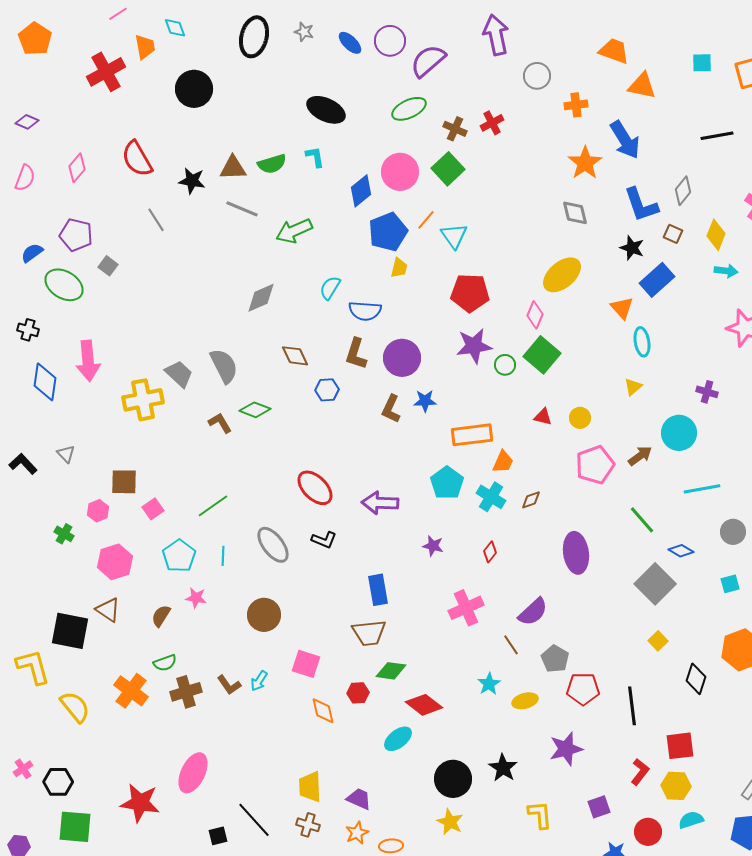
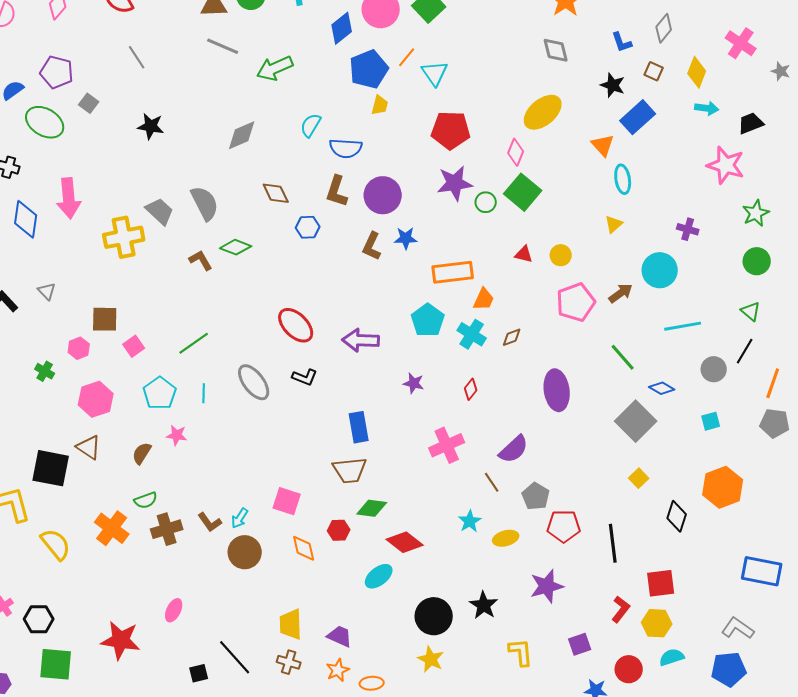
black star: (192, 181) -> (151, 126), moved
blue L-shape: (641, 205) -> (622, 42), size x0.6
brown circle: (264, 615) -> (245, 552), moved
pink ellipse: (193, 773) -> (174, 610), size x0.6

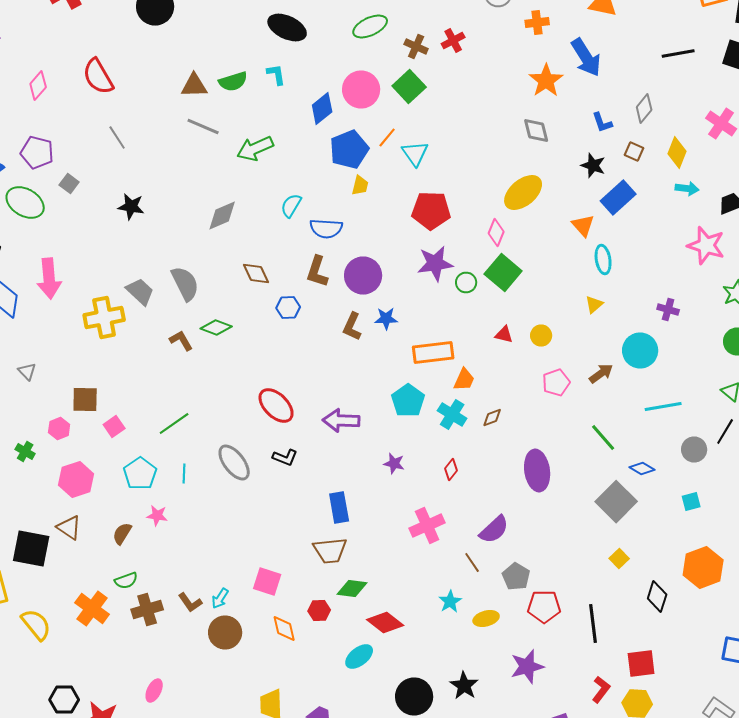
pink pentagon: (576, 302) -> (556, 382), size x0.7
black hexagon: (39, 619) -> (64, 700), moved

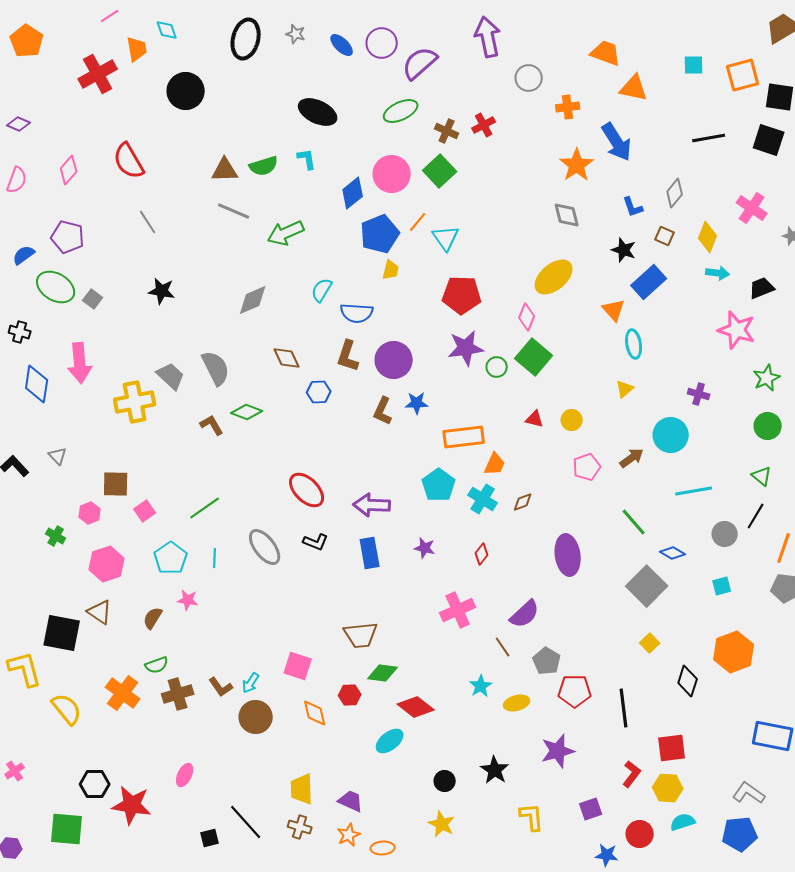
gray square: (69, 184) -> (93, 299), moved
blue rectangle: (339, 508) -> (370, 553), moved
black circle: (414, 696) -> (445, 781), size x0.6

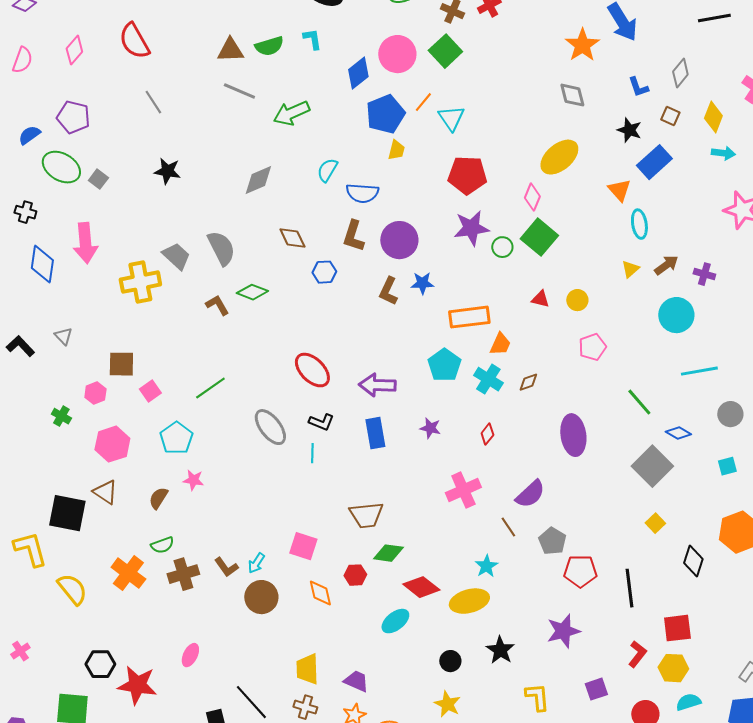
brown arrow: (632, 458) -> (666, 265), moved
cyan line: (215, 558) -> (312, 453), moved
yellow ellipse: (517, 703) -> (469, 601), moved, size x1.5

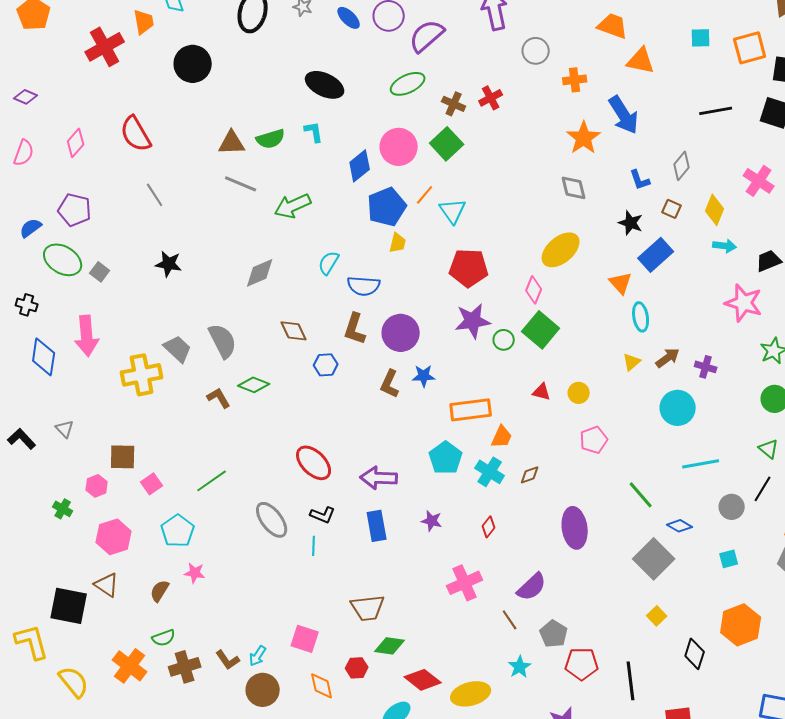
cyan star: (486, 566) -> (520, 667), moved

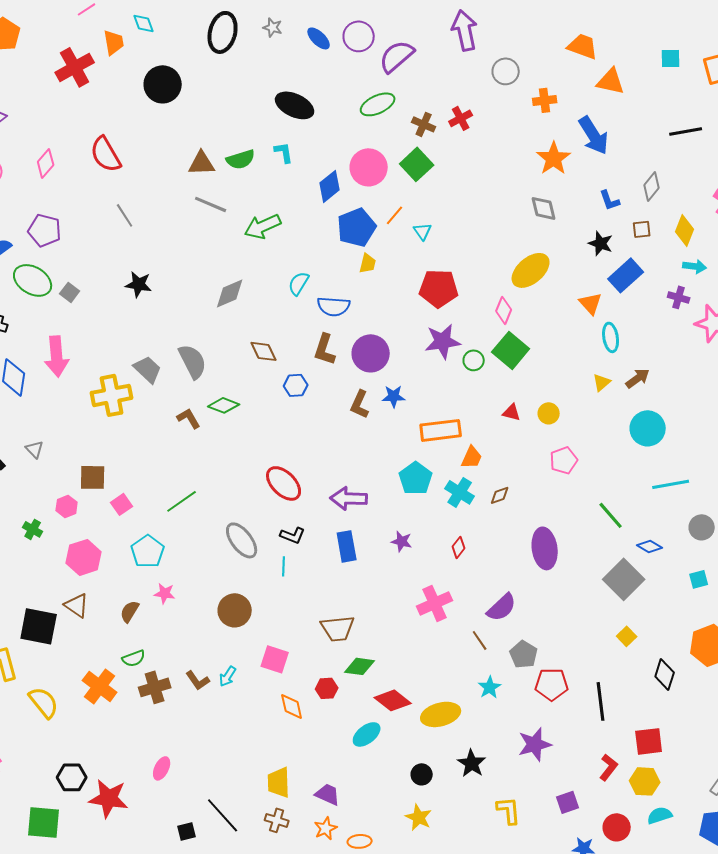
brown square: (672, 209) -> (642, 229), turned -30
cyan triangle: (453, 211) -> (423, 231), size x0.7
purple cross: (706, 367) -> (679, 297), moved
brown circle: (263, 690) -> (235, 610), moved

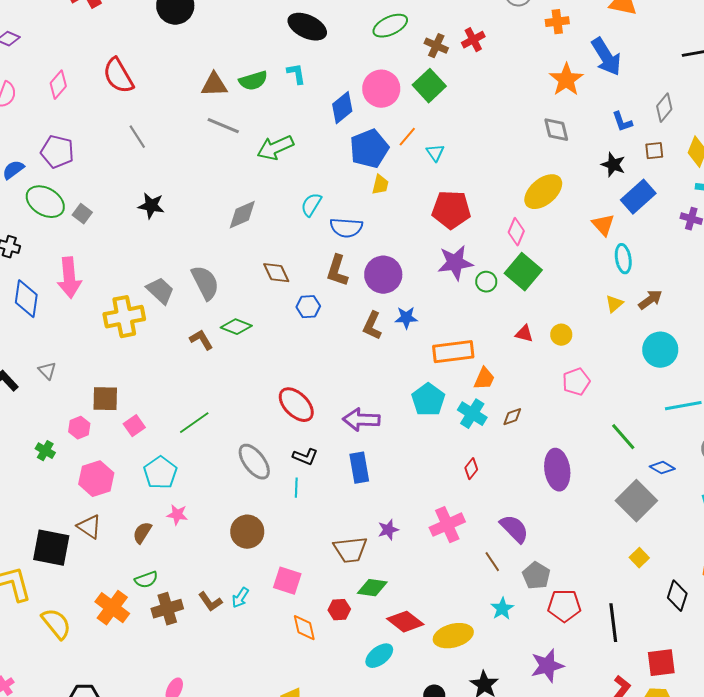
purple star: (402, 541) -> (388, 530), moved, turned -30
purple semicircle: (502, 607) -> (514, 529), turned -92

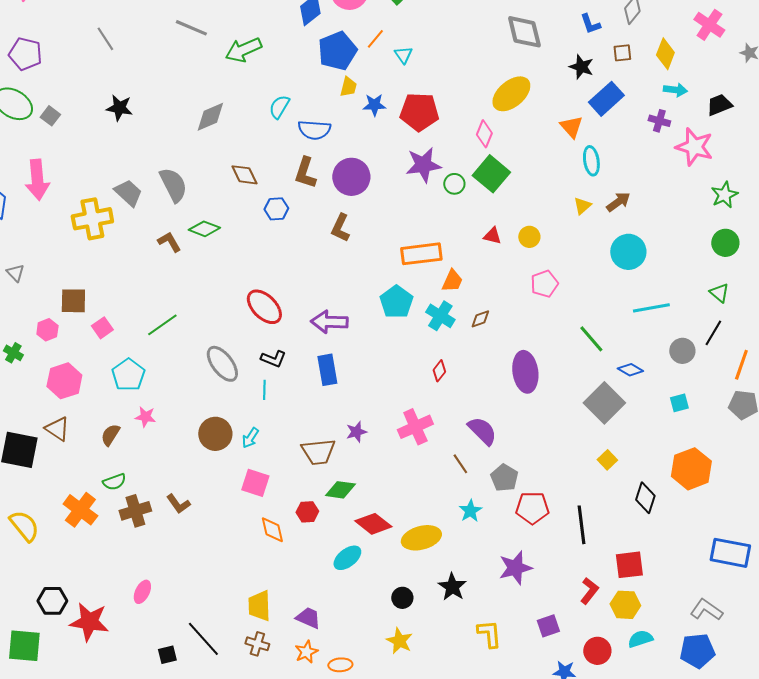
gray diamond: (556, 130) -> (524, 32), size x1.4
blue star: (406, 318) -> (374, 105), moved
cyan arrow: (240, 598) -> (250, 438), moved

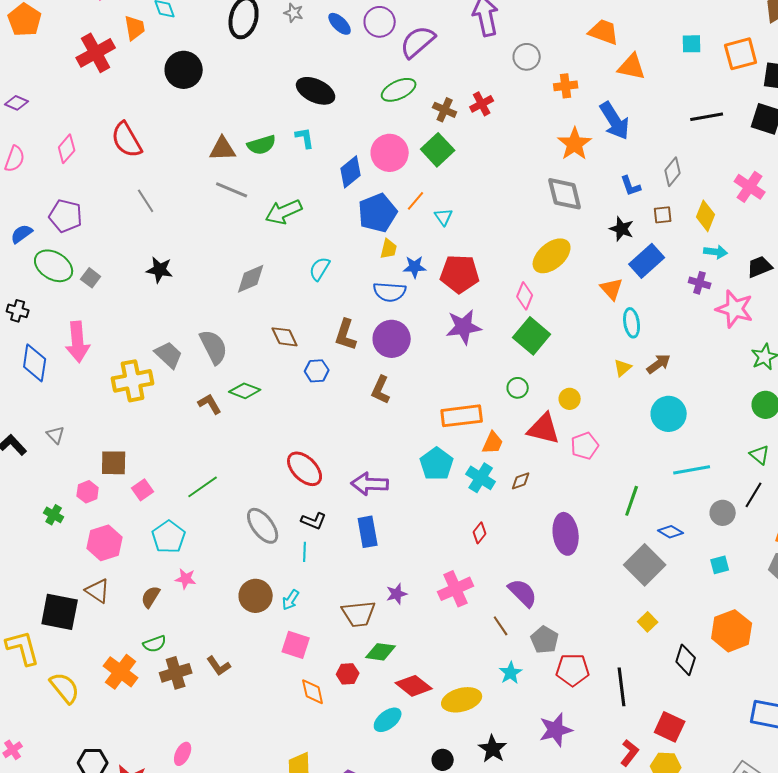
blue semicircle: (314, 130) -> (390, 292), moved
green circle: (454, 184) -> (518, 388), moved
red triangle: (492, 236) -> (544, 429), moved, size x1.8
green line: (591, 339) -> (632, 501), turned 60
red square: (629, 565) -> (670, 727), turned 32

